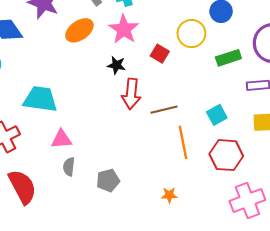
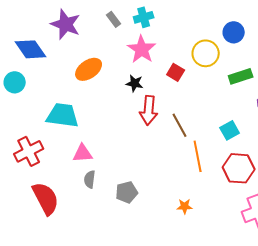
orange ellipse: (79, 30) -> (89, 69), moved
brown line: (164, 110) -> (180, 125), turned 75

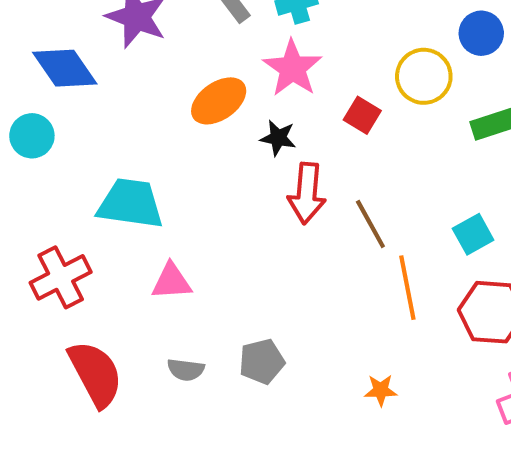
orange ellipse: (89, 69) -> (219, 101), moved
gray semicircle: (90, 179) -> (186, 370), moved, turned -90

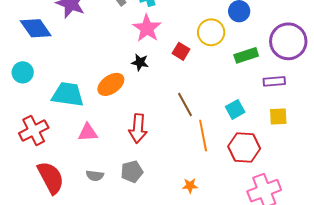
orange ellipse: (219, 101) -> (111, 84), moved
cyan circle: (32, 136) -> (23, 72), moved
red arrow: (307, 193) -> (138, 128), moved

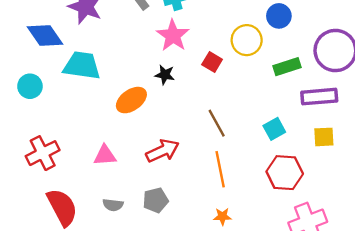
purple rectangle: (274, 81) -> (319, 97), size x1.4
cyan trapezoid: (68, 94) -> (82, 65), moved
red arrow: (138, 128) -> (163, 151), turned -120
orange line: (203, 136) -> (220, 169), moved

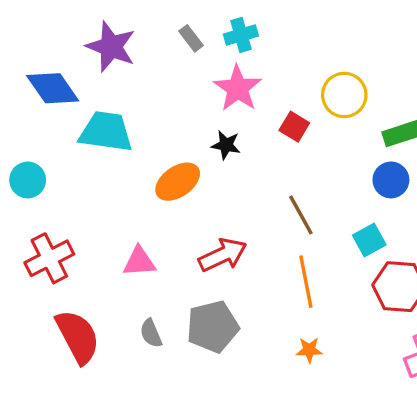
blue circle: (279, 16) -> (391, 180), moved
cyan circle: (30, 86) -> (28, 180), moved
cyan square: (274, 129) -> (369, 240), moved
gray pentagon: (156, 200) -> (213, 327), size x1.4
gray semicircle: (113, 205) -> (151, 333), turned 60

